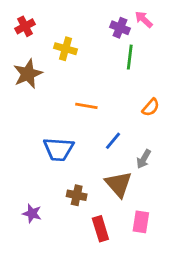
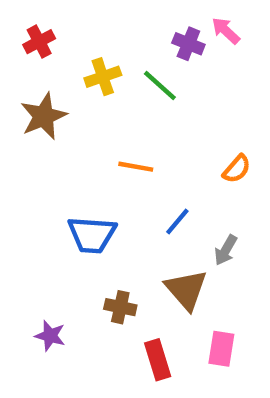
yellow cross: (66, 49) -> (103, 77), turned -35
green line: (130, 57) -> (160, 85), moved, turned -55

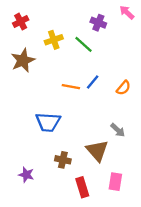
pink arrow: (226, 31) -> (127, 12), moved
blue line: (177, 222) -> (93, 82), moved
gray arrow: (226, 250) -> (118, 130), turned -77

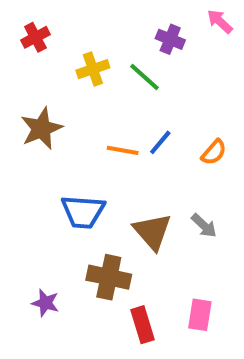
brown star: (23, 60) -> (41, 129), moved
brown triangle: (97, 151) -> (152, 232), moved
brown cross: (63, 160) -> (109, 277), size x1.5

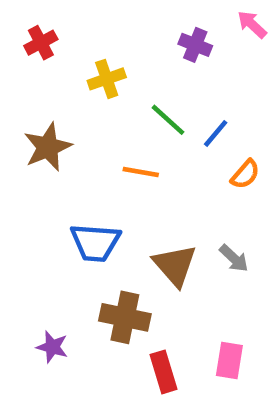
green line: (144, 77) -> (168, 120), moved
blue line: (160, 142) -> (216, 133), moved

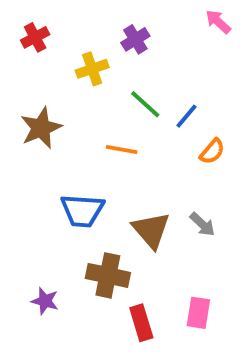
purple cross: (195, 45) -> (135, 39), moved, turned 36

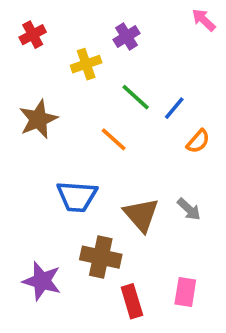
orange line: (122, 150) -> (114, 139), turned 32
purple star: (45, 301) -> (42, 281), size x1.5

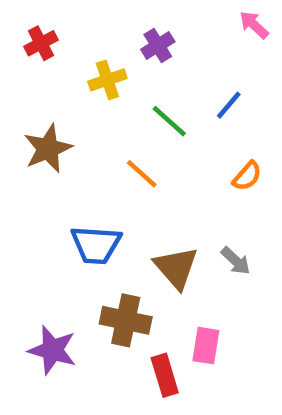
blue line: (174, 108) -> (229, 105), moved
pink rectangle: (185, 292) -> (206, 346), moved

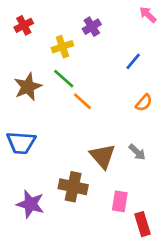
green line: (169, 121) -> (64, 79), moved
blue trapezoid: (96, 245) -> (21, 143), moved
red rectangle: (165, 375) -> (142, 224), moved

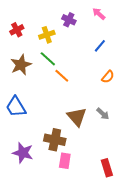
pink arrow: (148, 15) -> (99, 14), moved
red cross: (24, 25) -> (17, 30), moved
purple cross: (92, 27) -> (69, 20), turned -32
blue trapezoid: (21, 143) -> (16, 107), turned 55
pink rectangle: (120, 201) -> (65, 161), moved

